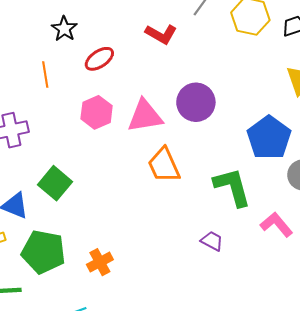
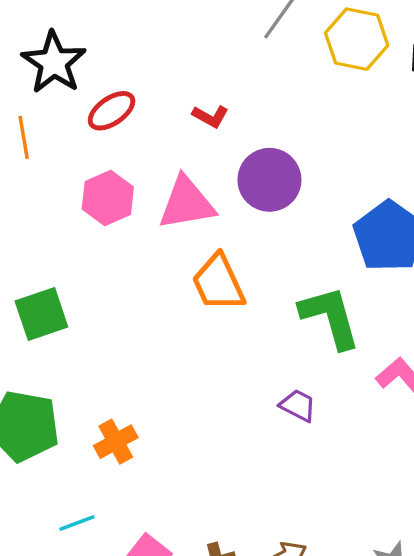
black star: (64, 29) -> (54, 62), size x1.5
red L-shape: (161, 34) -> (210, 116), moved, size x0.7
green square: (55, 183) -> (41, 314), turned 32

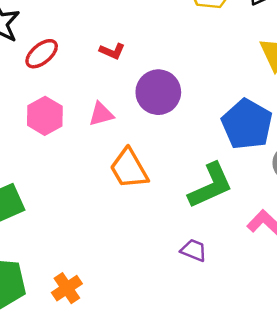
pink triangle: (187, 203) -> (101, 114), size x0.6
green L-shape: (330, 317) -> (211, 186), turned 87

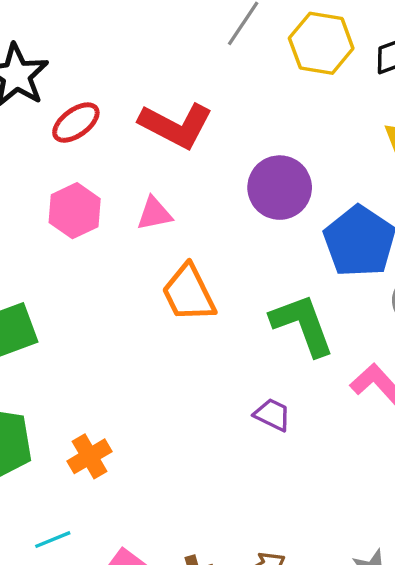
red L-shape: (112, 51) -> (176, 125), size x2.0
purple circle: (158, 92) -> (280, 188), moved
green L-shape: (211, 186) -> (302, 325), turned -90

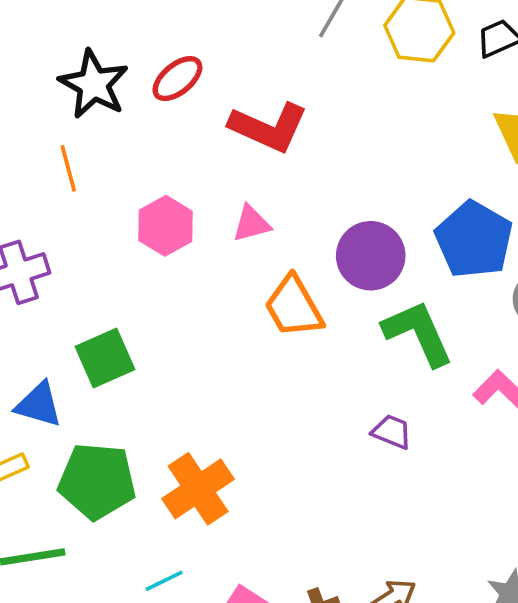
red ellipse: (76, 123) -> (177, 79), moved
purple circle: (280, 188) -> (371, 256), moved
orange cross: (90, 456) -> (198, 489), size x1.5

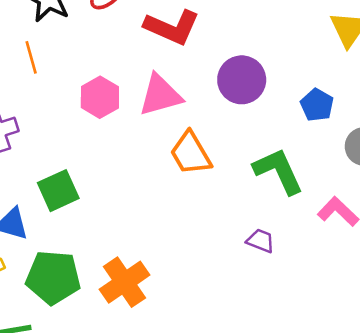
pink triangle: (251, 224) -> (160, 95), size x1.6
blue pentagon: (474, 240) -> (317, 105), size x0.6
purple circle: (371, 256) -> (242, 80), moved

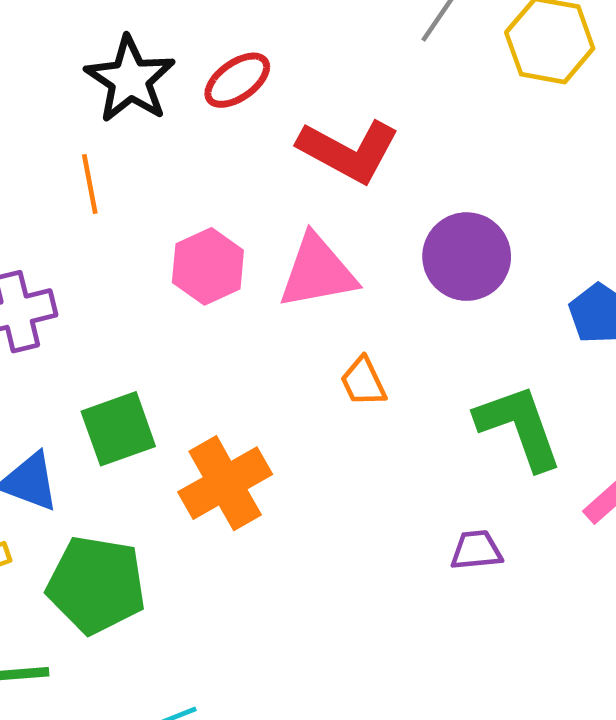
orange trapezoid: (191, 153) -> (363, 382), size x0.6
purple trapezoid: (261, 241) -> (476, 550), turned -32
orange cross: (124, 282) -> (225, 483), moved

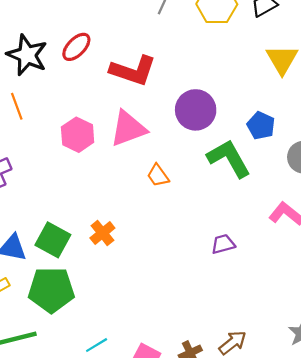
green L-shape: (519, 427) -> (229, 158), moved
green square: (118, 429) -> (53, 240), moved, turned -32
orange cross: (225, 483) -> (102, 233), size x0.6

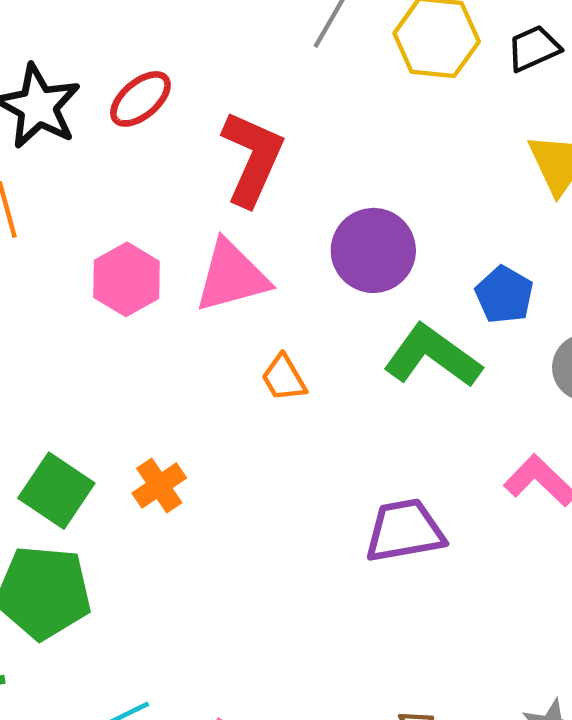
red L-shape: (133, 71) -> (252, 158), turned -90
green L-shape: (229, 158) -> (432, 356), turned -30
purple trapezoid: (223, 244) -> (405, 531), size x1.6

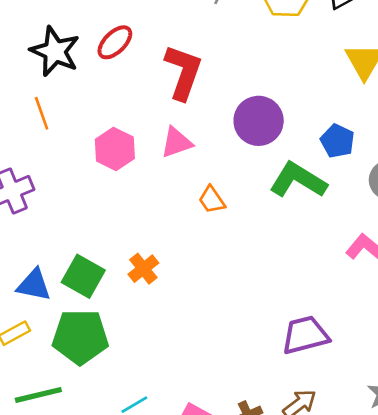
pink triangle: (232, 276) -> (176, 142), size x0.7
purple trapezoid: (405, 531) -> (305, 335), moved

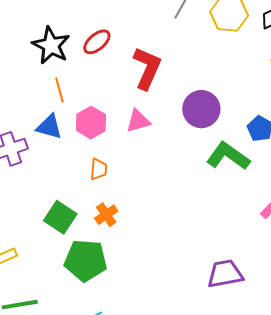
orange line: (42, 113) -> (59, 90), moved
orange trapezoid: (212, 200) -> (99, 169), moved, turned -145
blue triangle: (34, 285) -> (49, 127), moved
green pentagon: (80, 337) -> (86, 260), moved

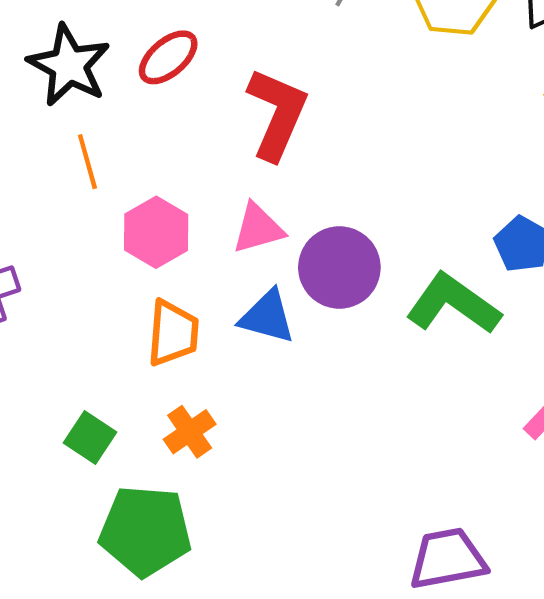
purple circle: (201, 109) -> (339, 267), moved
blue triangle: (49, 127) -> (267, 317), moved
orange trapezoid: (99, 169) -> (173, 333), size x1.4
green square: (60, 217) -> (90, 438), size x0.7

